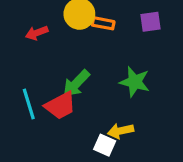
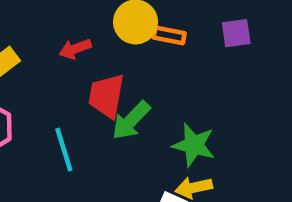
green star: (135, 82) -> (194, 145), moved
red trapezoid: (60, 106) -> (106, 96), moved, turned 128

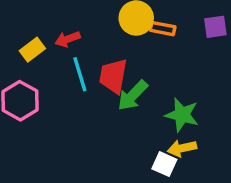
red arrow: (75, 49) -> (68, 39), moved
cyan line: (64, 150) -> (80, 74), moved

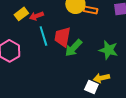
yellow rectangle: (32, 50) -> (21, 14), moved
green star: (182, 115) -> (108, 50), moved

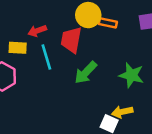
yellow rectangle: (21, 14) -> (18, 48), moved, turned 40
red trapezoid: (62, 37) -> (71, 40), moved

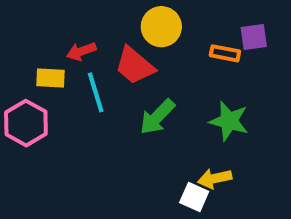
orange rectangle: (108, 23) -> (225, 53), moved
red trapezoid: (71, 40) -> (135, 66), turned -60

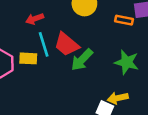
red trapezoid: (135, 66) -> (67, 44), moved
yellow rectangle: (51, 78) -> (28, 58), moved

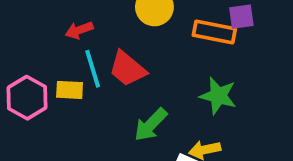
orange rectangle: (124, 20) -> (214, 32), size x1.5
green arrow: (82, 60) -> (151, 125), moved

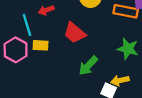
cyan line: (93, 69) -> (27, 25), moved

